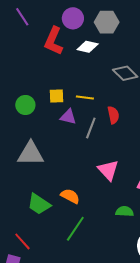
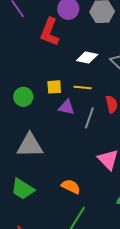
white diamond: (88, 47) -> (87, 58), moved
green trapezoid: (39, 204) -> (23, 189), moved

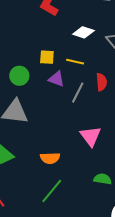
green circle: (23, 97) -> (19, 76), moved
orange semicircle: (71, 187) -> (50, 158), turned 144

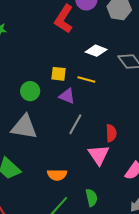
red semicircle: (101, 82) -> (111, 133), moved
gray line: (78, 93) -> (75, 124), moved
green semicircle: (103, 179) -> (92, 198), moved, turned 66

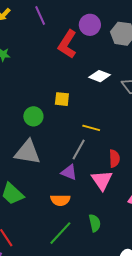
yellow line: (86, 79) -> (91, 128), moved
purple triangle: (67, 96) -> (69, 172), moved

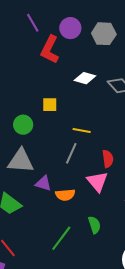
purple line: (40, 15) -> (33, 23), moved
purple triangle: (69, 172) -> (43, 183), moved
orange semicircle: (60, 200) -> (65, 195), moved

